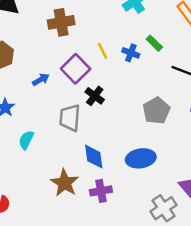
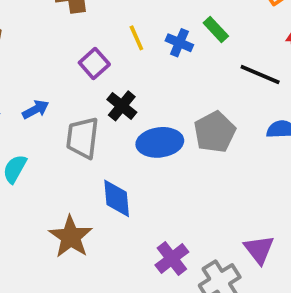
purple square: (76, 69) -> (94, 63), size x0.7
blue arrow: (41, 80) -> (36, 109), moved
blue ellipse: (141, 158) -> (160, 142), moved
purple cross: (101, 191) -> (172, 259), moved, turned -30

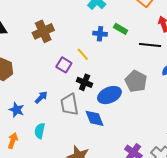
yellow line: (136, 38) -> (83, 54), moved
blue cross: (179, 43) -> (100, 34), moved
blue diamond: (117, 198) -> (94, 118), moved

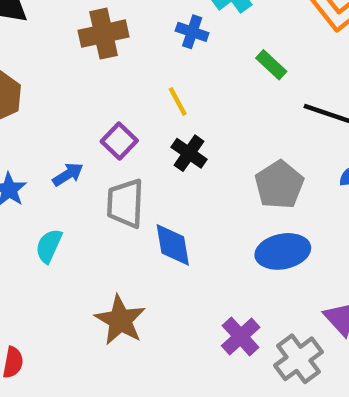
blue cross: (100, 34) -> (192, 32), moved
purple square: (64, 65) -> (119, 141), moved
black cross: (85, 82) -> (189, 153), moved
blue ellipse: (109, 95) -> (283, 251), moved

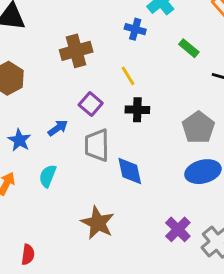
brown cross: (104, 34) -> (76, 51), moved
black cross: (189, 153) -> (137, 110), turned -30

